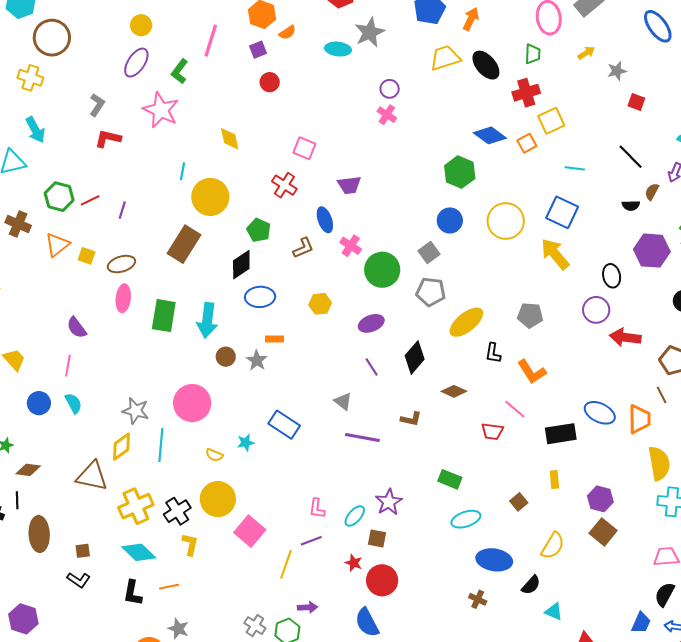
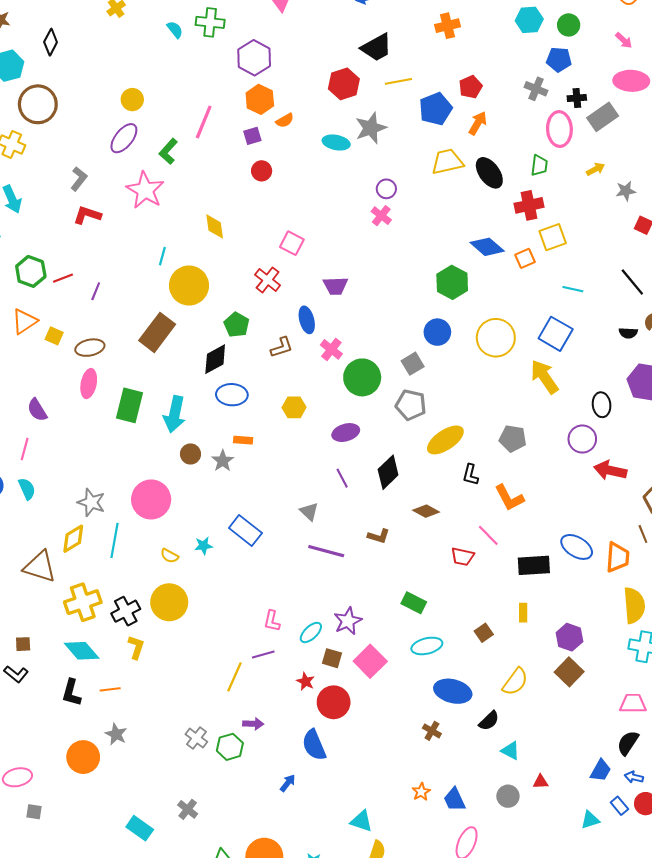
pink square: (250, 531) -> (370, 661), moved

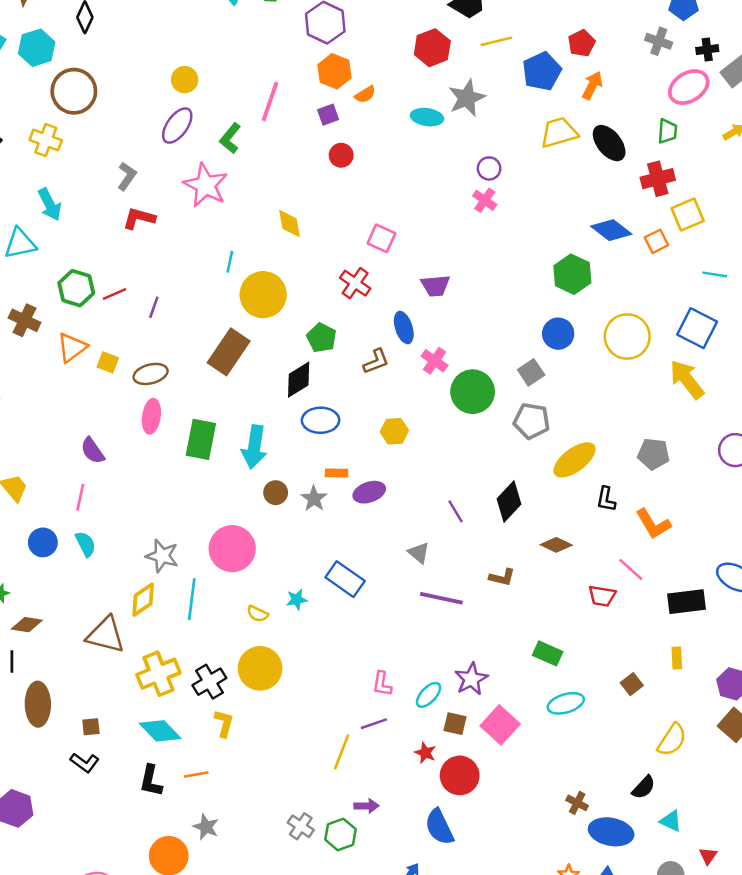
pink ellipse: (559, 129) -> (689, 87), turned 64
purple ellipse: (346, 433) -> (369, 492), moved
blue ellipse: (453, 691) -> (611, 832), moved
red triangle: (540, 782) -> (708, 856), turned -49

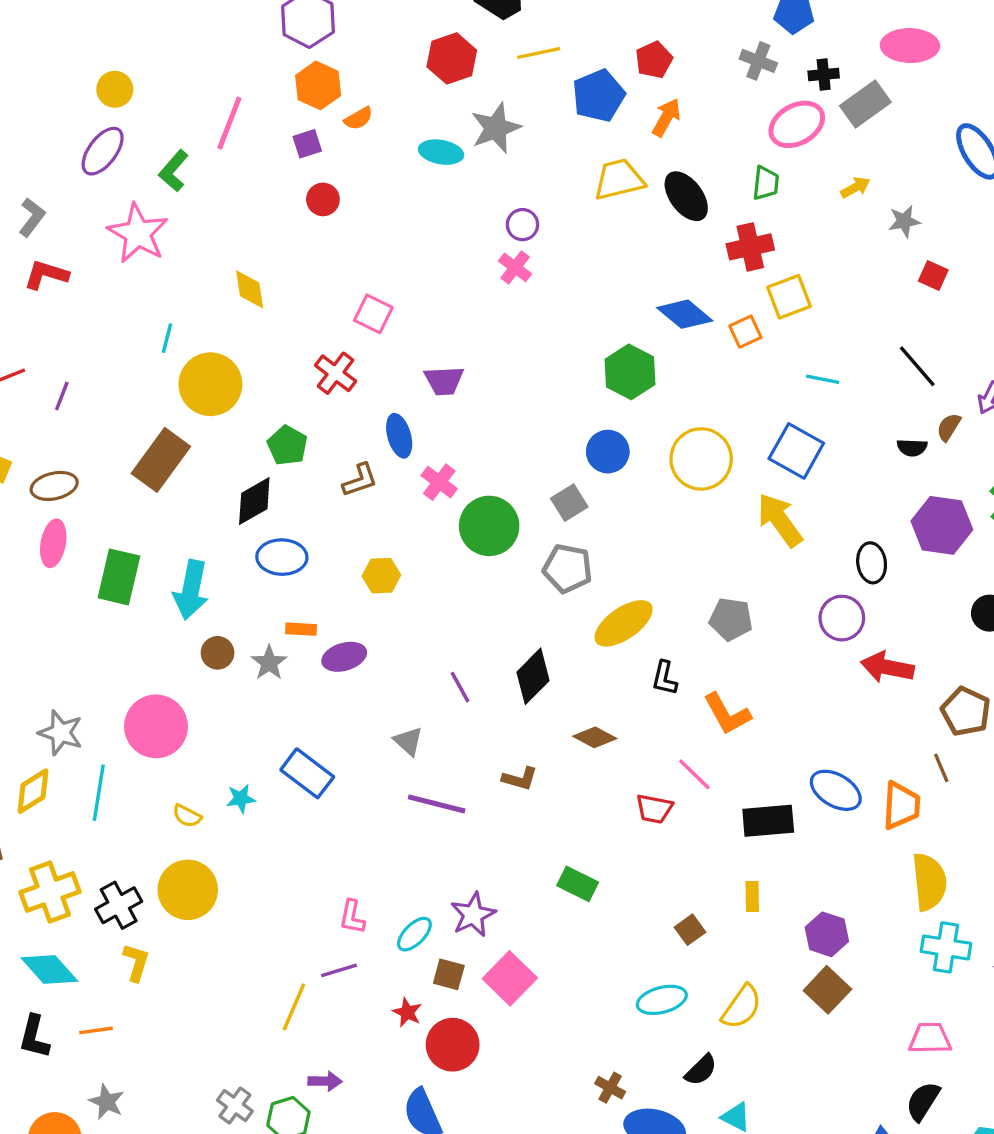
cyan ellipse: (566, 703) -> (662, 1000), moved

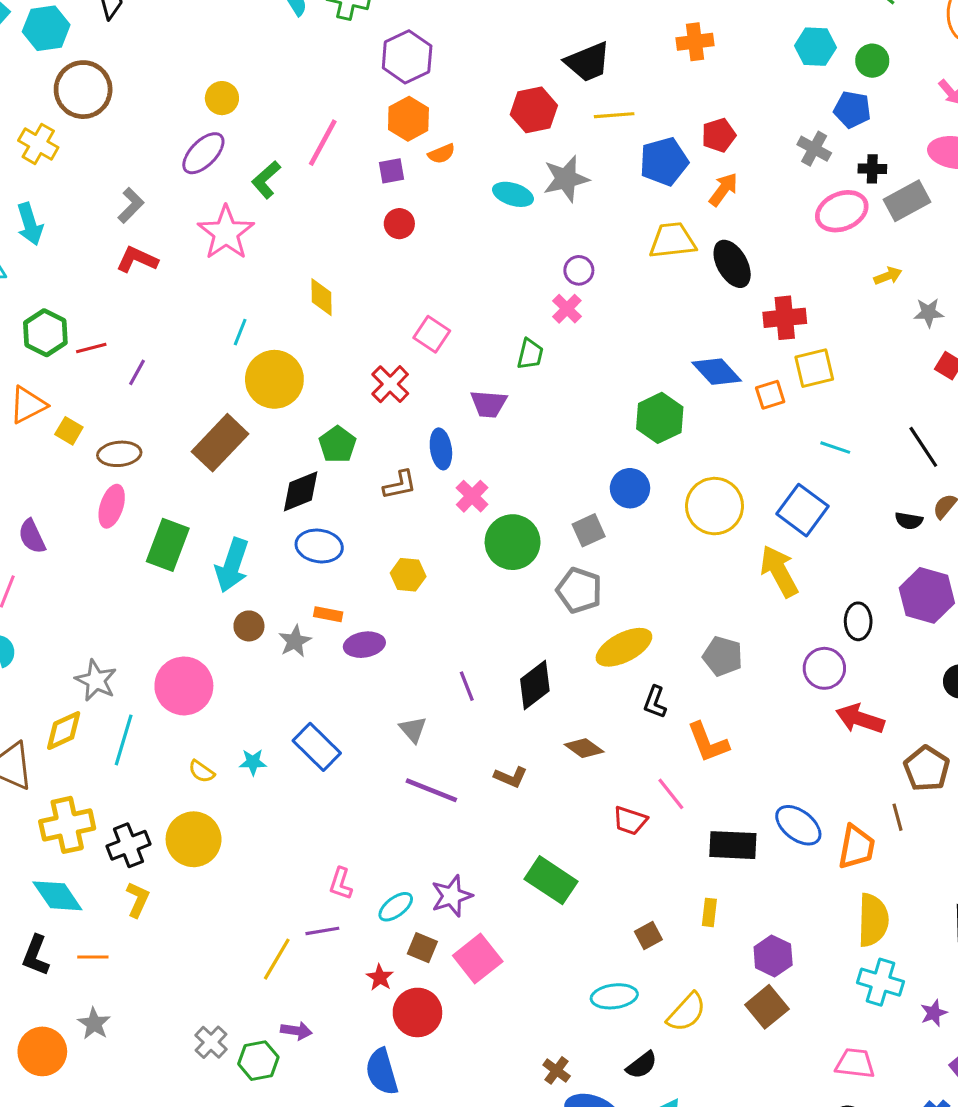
green trapezoid: (766, 183) -> (530, 354), moved
green rectangle: (578, 884) -> (551, 880), size x1.4

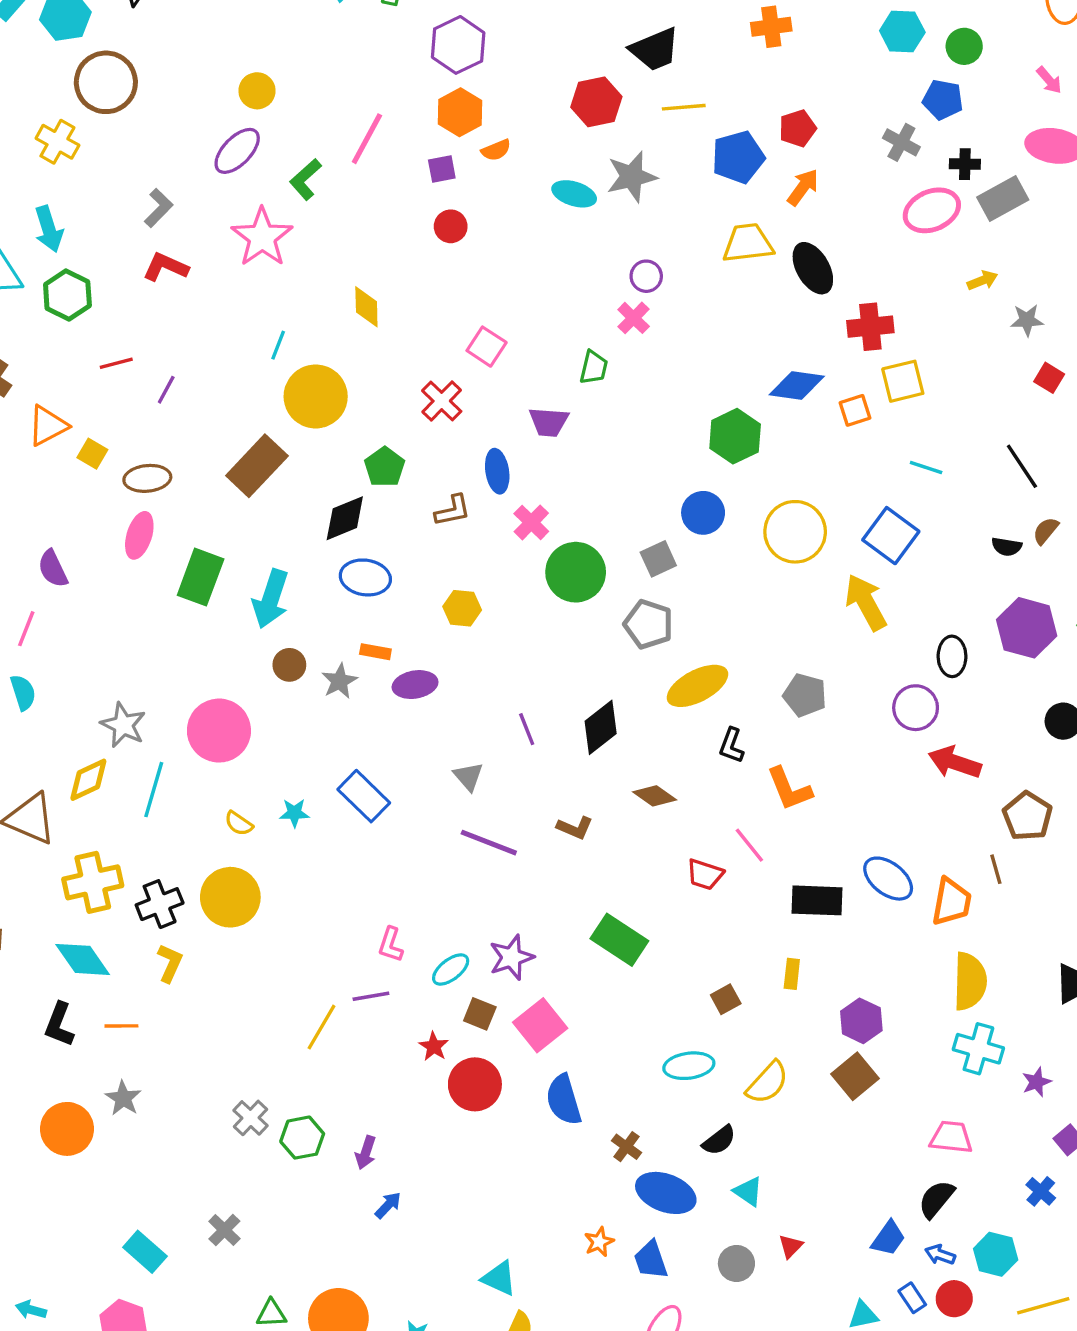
green hexagon: (45, 333) -> (67, 295), moved
blue diamond: (717, 372) -> (797, 386), turned -39
purple arrow: (296, 1031) -> (366, 1153), moved, turned 100
blue semicircle: (382, 1072) -> (564, 1100), moved

